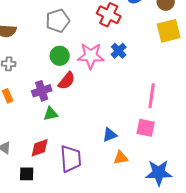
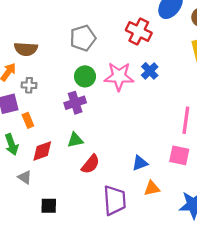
red semicircle: (67, 81) -> (90, 164), moved
purple cross: (42, 91) -> (75, 103), moved
red diamond: (40, 148) -> (42, 151), moved
purple trapezoid: (71, 159) -> (115, 200), moved

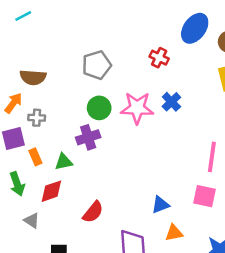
red cross: (139, 31) -> (159, 58), size x0.7
green triangle: (75, 140) -> (64, 162), moved
red semicircle: (90, 164) -> (93, 212), moved

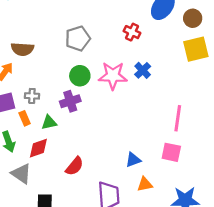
gray cross: (37, 118) -> (32, 96), moved
gray triangle: (32, 221) -> (21, 174), size x1.5

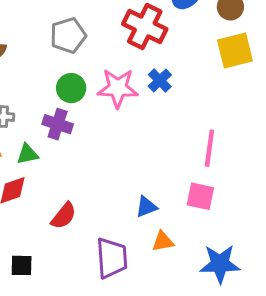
red cross: (132, 32) -> (145, 26), size x1.8
purple cross: (70, 101) -> (58, 124), turned 36

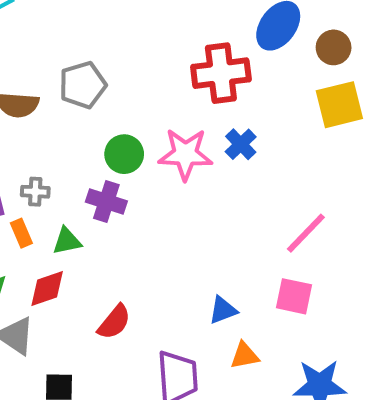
red cross: (145, 26) -> (221, 73), turned -33
gray pentagon: (68, 35) -> (83, 85), moved
pink line: (209, 148) -> (306, 233), turned 36

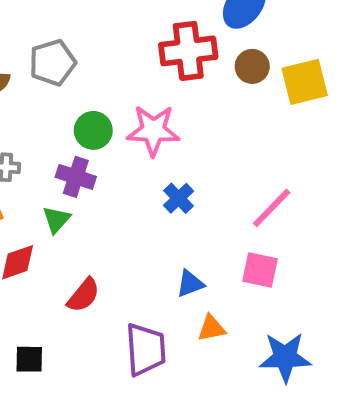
brown circle: (334, 47) -> (252, 66), moved
blue cross: (241, 144) -> (179, 198), moved
green triangle: (67, 241) -> (56, 220), moved, turned -36

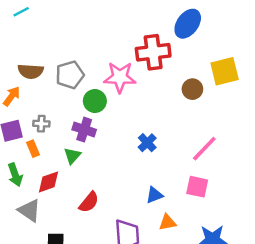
gray pentagon: (53, 63) -> (70, 75), moved
brown circle: (252, 66) -> (192, 89), moved
pink star: (153, 130) -> (120, 77), moved

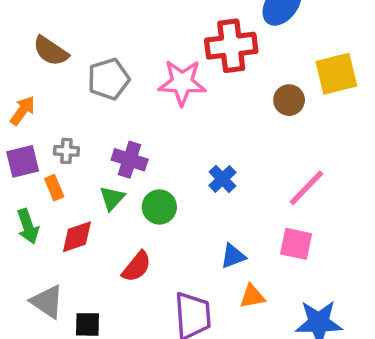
brown semicircle: (31, 71) -> (51, 51), moved, turned 30
green circle: (95, 101) -> (159, 207), moved
gray triangle: (29, 210) -> (47, 302), moved

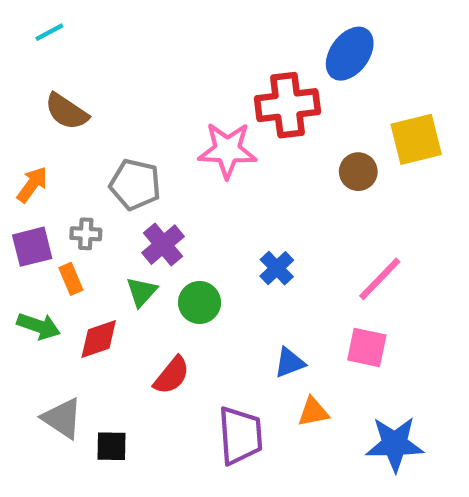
gray pentagon: (108, 79) -> (135, 184), moved, turned 30
purple cross: (130, 160) -> (163, 245), turned 32
green arrow: (28, 226) -> (39, 326), turned -52

